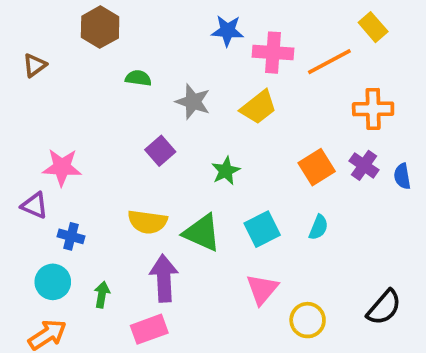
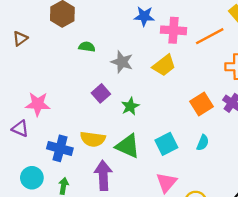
green star: (226, 171) -> (130, 106), moved
blue cross: (71, 236) -> (60, 148), moved, size x1.5

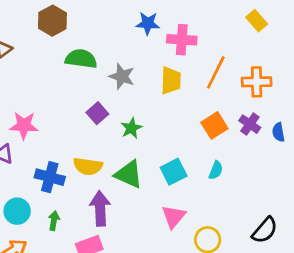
orange line: (210, 36) -> (216, 72), moved, turned -36
green semicircle: (87, 47) -> (81, 59), size x1.6
yellow trapezoid: (164, 65) -> (171, 81), turned -50

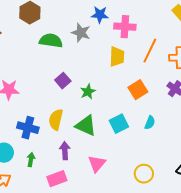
gray star: (122, 76) -> (81, 33), moved
orange square: (214, 125) -> (138, 90), moved
yellow semicircle: (88, 166) -> (56, 120), turned 95
purple arrow: (100, 208) -> (65, 151), size x0.7
pink triangle: (174, 217) -> (97, 164), moved

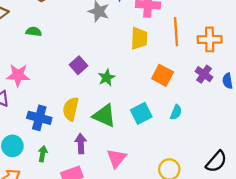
green semicircle: (51, 41) -> (34, 32), moved, size x0.6
orange line: (150, 51) -> (176, 32), turned -30
orange square: (138, 90) -> (163, 75), turned -30

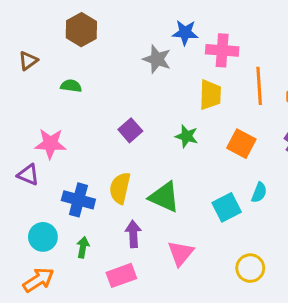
green star: (107, 78) -> (187, 136), moved, turned -30
cyan square: (141, 113) -> (227, 207), moved

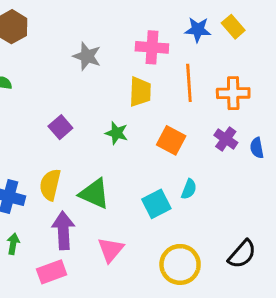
blue star: (185, 33) -> (198, 30), moved
purple arrow: (133, 234) -> (63, 230), size x1.4
yellow circle: (250, 268) -> (180, 264), size x1.4

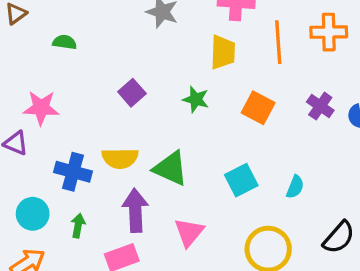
orange cross: (233, 93) -> (329, 32), moved
yellow semicircle: (50, 185) -> (120, 158), turned -104
cyan semicircle: (189, 189) -> (295, 187), moved

